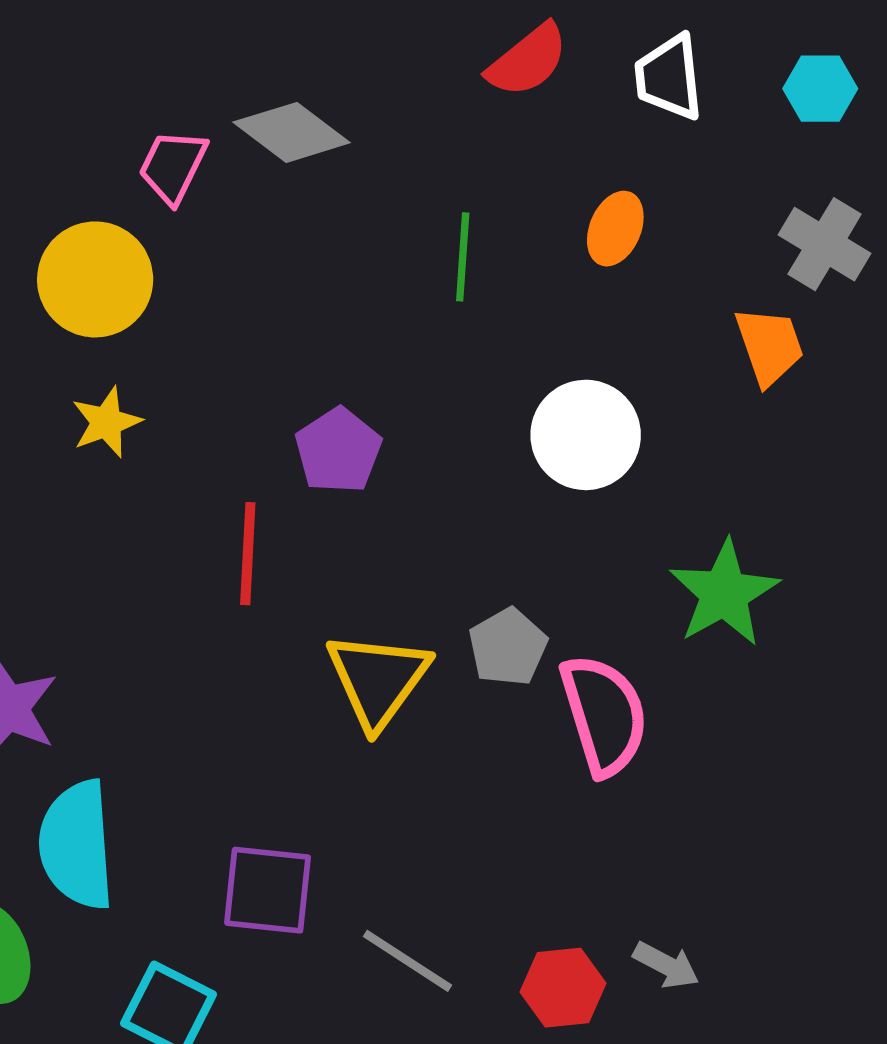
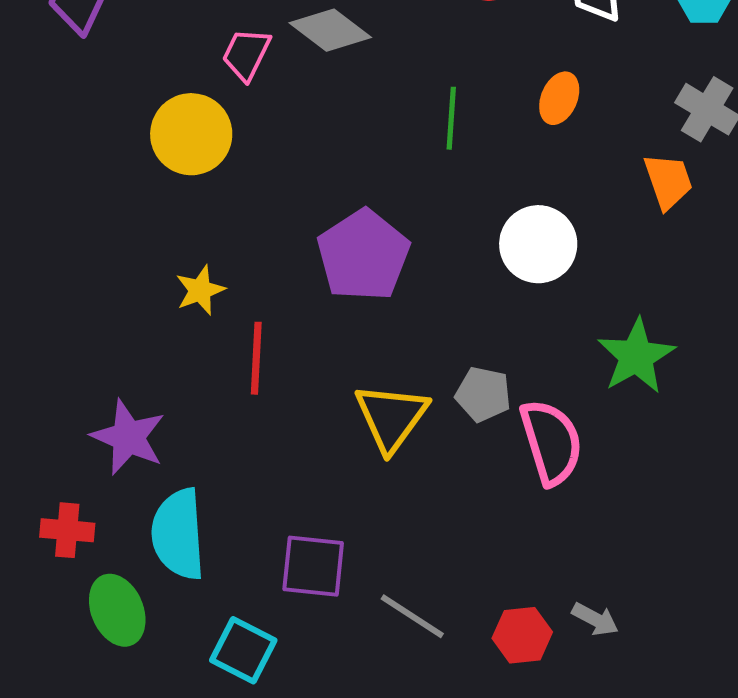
yellow star: (106, 422) -> (200, 290), moved
purple pentagon: (338, 451) -> (363, 255), size x1.5
red line: (248, 554) -> (256, 358), moved
gray pentagon: (508, 647) -> (483, 394), turned -30

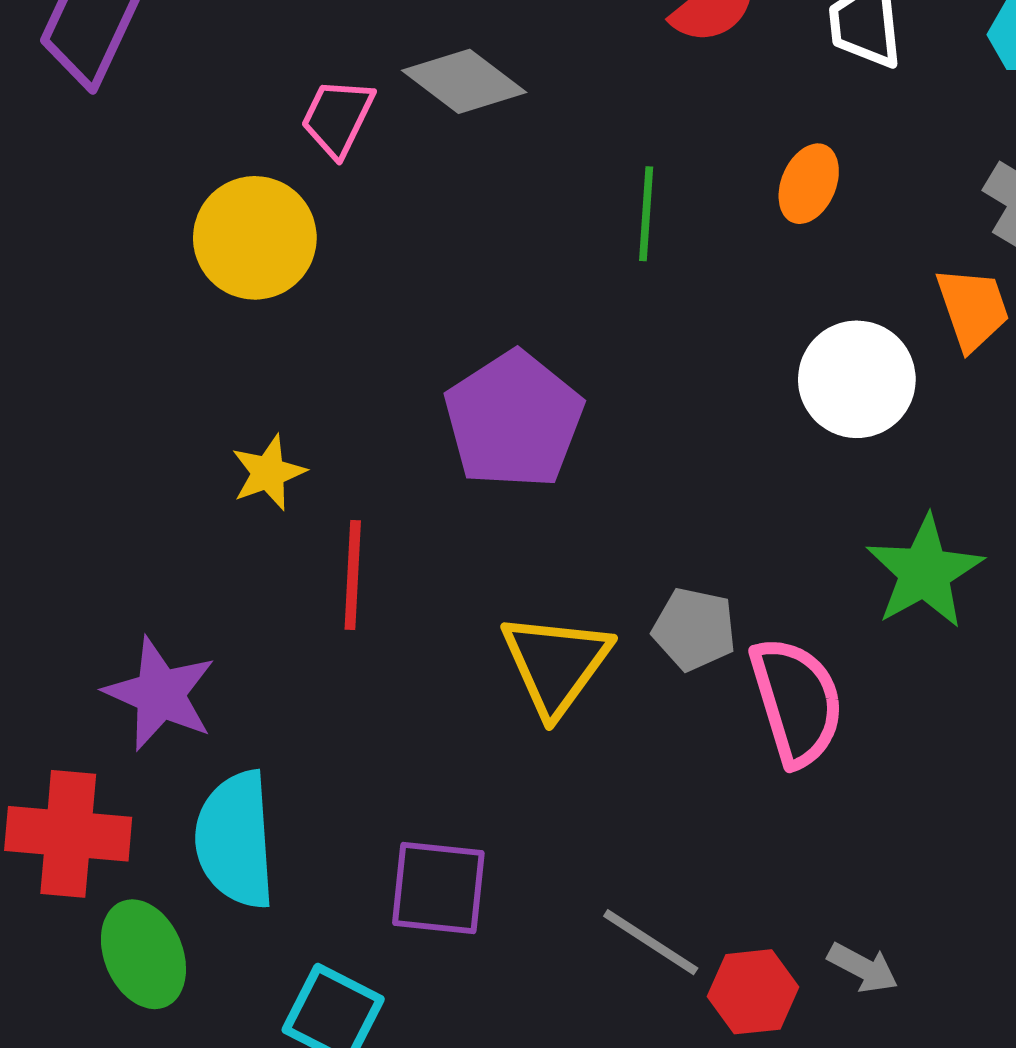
white circle: (538, 244) -> (857, 379), moved
red cross: (67, 530) -> (68, 834), size x1.5
gray line: (412, 616) -> (651, 942), moved

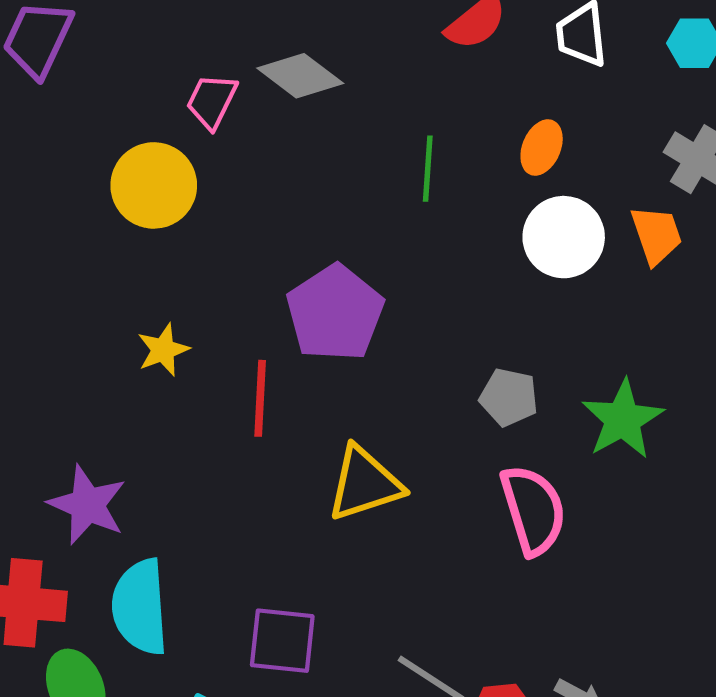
white circle: (857, 379) -> (564, 237), moved
red line: (353, 575) -> (260, 398), moved
gray pentagon: (694, 629) -> (509, 397), moved
yellow triangle: (556, 664) -> (364, 484), turned 36

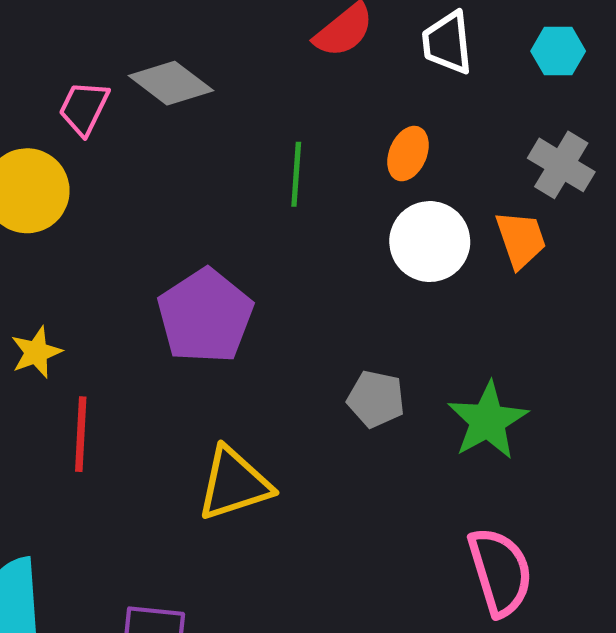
red line: (260, 398) -> (81, 434), moved
pink semicircle: (533, 510) -> (500, 572), moved

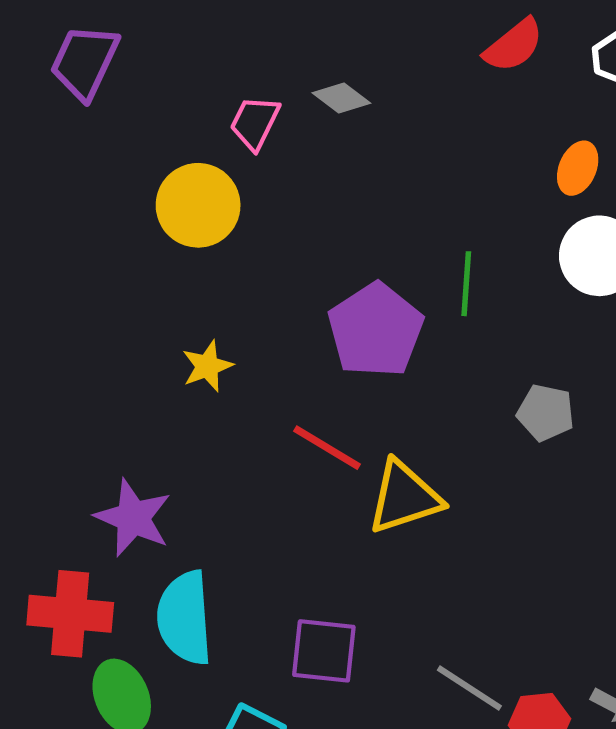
gray diamond: (171, 83) -> (341, 98), size x0.7
green line: (296, 174) -> (466, 284), moved
red line: (81, 434) -> (327, 448), moved, turned -62

